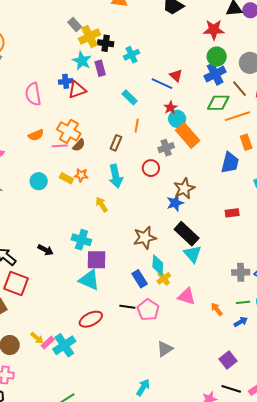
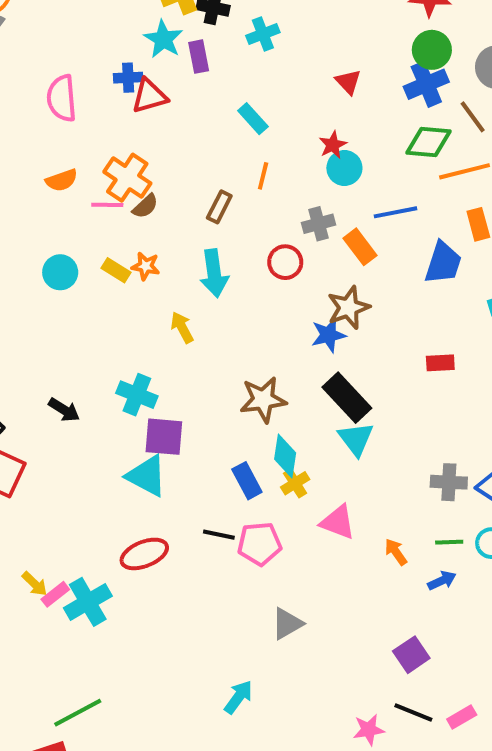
blue line: (162, 84) -> (396, 212), moved, turned -40
orange rectangle: (188, 135) -> (360, 247), moved, size x0.7
pink pentagon: (148, 310) -> (259, 544), turned 30

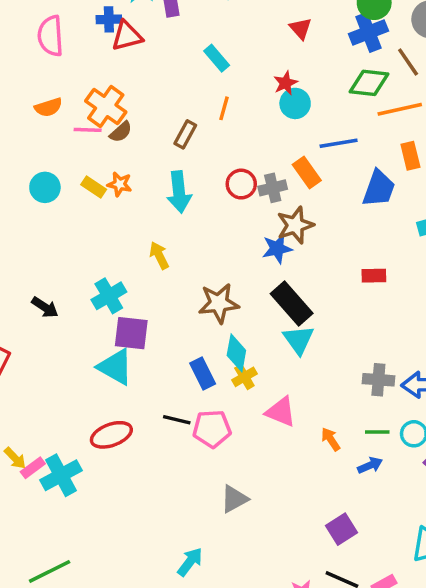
gray cross: (318, 224) -> (273, 188), moved
yellow arrow: (182, 327) -> (159, 255), moved
cyan cross: (137, 395) -> (109, 296), turned 36

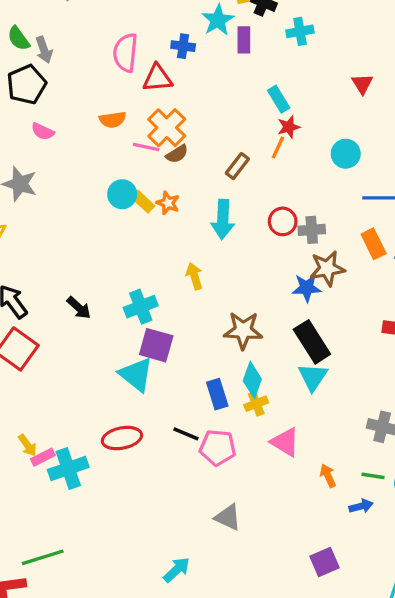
red triangle: (127, 36) -> (158, 78), moved
red star: (286, 83) -> (289, 127), moved
orange rectangle: (307, 172) -> (374, 244), moved
cyan circle: (45, 187) -> (122, 194), moved
gray triangle: (234, 499) -> (228, 517), turned 44

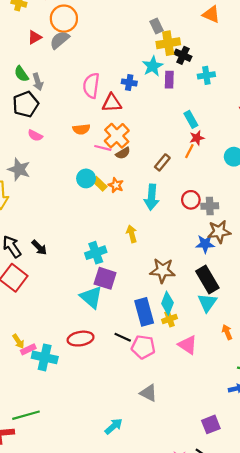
black arrow: (79, 308) -> (39, 247), moved
blue rectangle: (217, 394) -> (144, 312), size x1.4
cyan cross: (68, 468) -> (45, 357), turned 30
orange arrow: (328, 476) -> (227, 332), moved

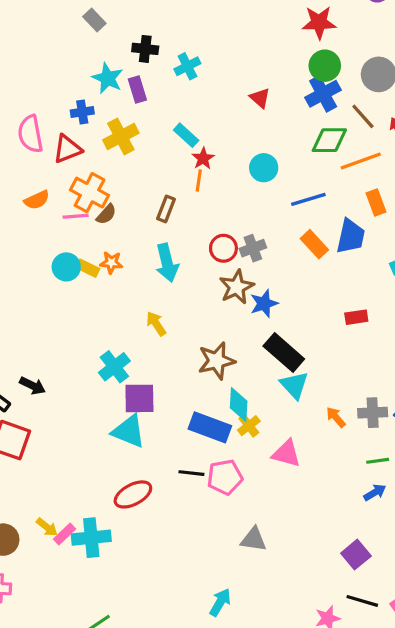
yellow cross: (168, 43) -> (121, 137), moved
brown star: (219, 232) -> (237, 287), moved
blue rectangle: (144, 312) -> (210, 427), turned -36

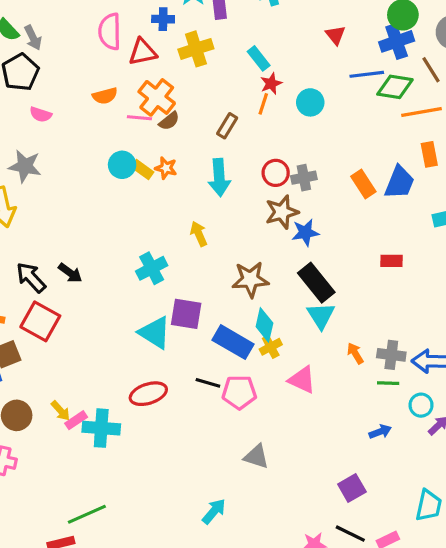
cyan circle: (264, 168) -> (310, 102), moved
blue line: (308, 199) -> (367, 74), moved
purple square: (139, 398) -> (186, 314), moved
green line: (378, 461) -> (388, 383), moved

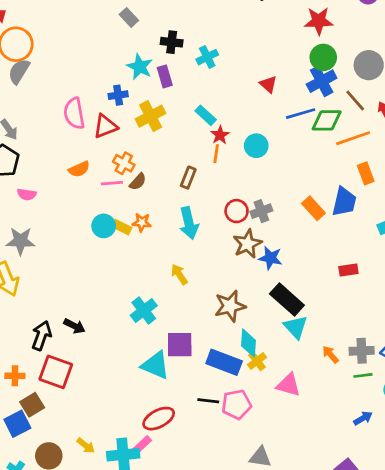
orange cross: (157, 97) -> (124, 163), size x0.7
blue star: (305, 232) -> (270, 258), turned 30
black arrow: (31, 277) -> (42, 336), turned 72
pink rectangle: (76, 420) -> (142, 445), moved

